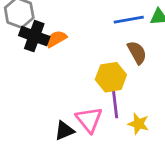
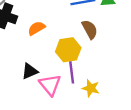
orange semicircle: (56, 39) -> (36, 28), moved
black triangle: (64, 131) -> (30, 71), moved

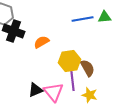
brown semicircle: (90, 29) -> (88, 68), moved
black triangle: (30, 71) -> (36, 90), moved

